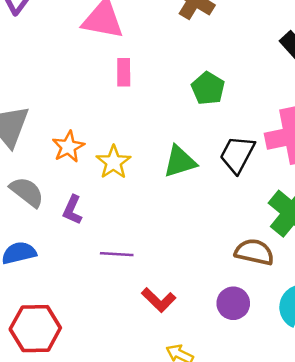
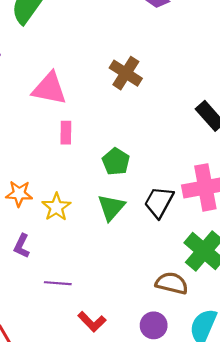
green pentagon: (208, 88) -> (116, 162), moved
orange star: (68, 147) -> (19, 194), turned 30
green triangle: (180, 162) -> (111, 207), turned -32

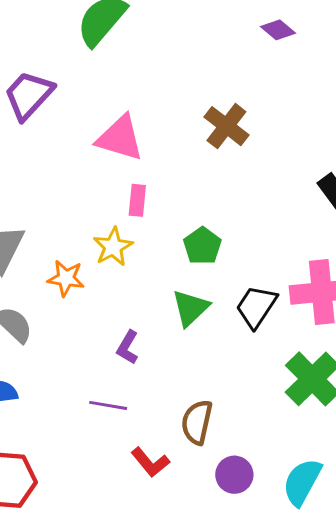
yellow star: (56, 207) -> (113, 247), moved
purple L-shape: (22, 246) -> (128, 347), moved
brown semicircle: (172, 283) -> (197, 422), moved, turned -96

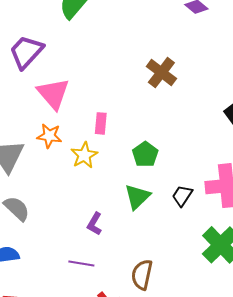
pink triangle: (120, 138) -> (53, 94), moved, turned 33
orange star: (66, 278) -> (49, 136), moved
black trapezoid: (256, 307) -> (182, 196), size x0.7

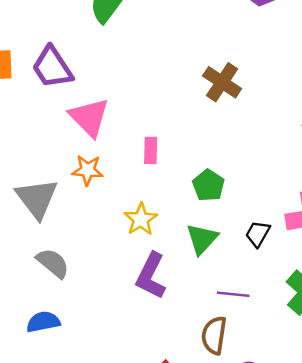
purple trapezoid: (26, 52) -> (52, 67), turned -72
yellow star: (84, 155) -> (141, 219), moved
purple L-shape: (94, 224) -> (151, 276), size x1.6
purple line: (81, 263) -> (233, 294), moved

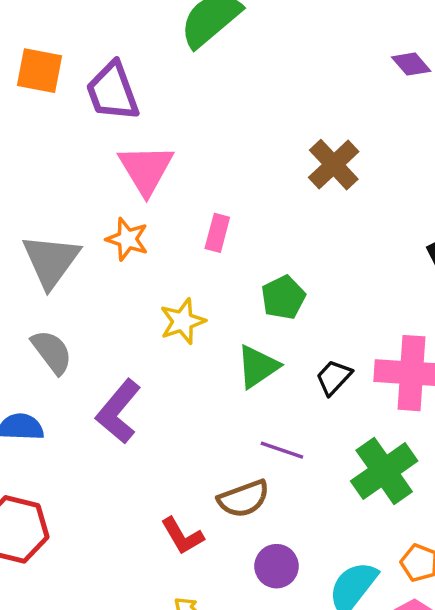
purple L-shape: (151, 276) -> (118, 411), moved
brown semicircle: (214, 335) -> (243, 499), turned -132

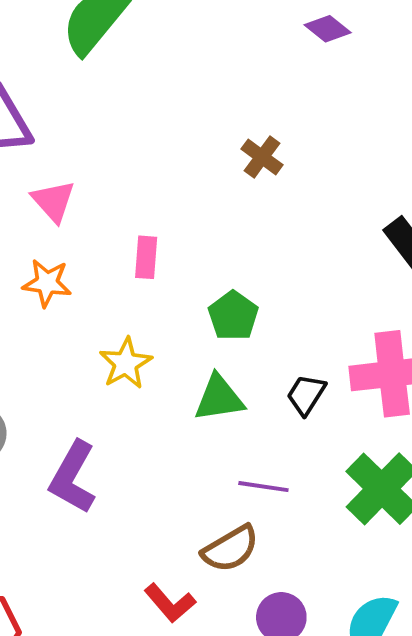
brown cross: (334, 165) -> (262, 157), size x0.7
pink triangle: (146, 169) -> (53, 201), size x0.7
green triangle: (258, 366) -> (219, 398), turned 36

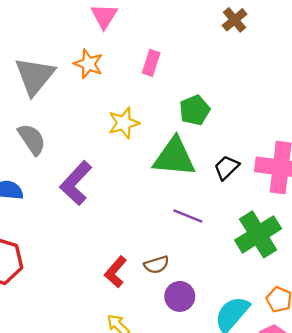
green triangle: (219, 398) -> (174, 157), size x1.4
brown semicircle: (230, 549) -> (156, 265), moved, size x0.7
red L-shape: (170, 603) -> (116, 272), turned 68

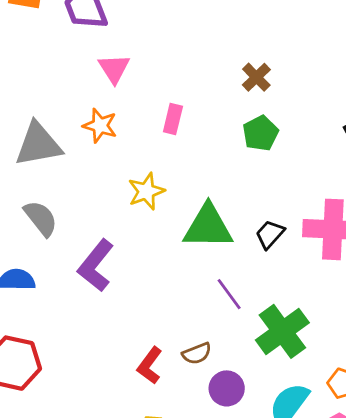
brown cross: (235, 20) -> (256, 77), moved
gray triangle: (35, 76) -> (38, 144), turned 45
green pentagon: (195, 110) -> (260, 133), moved
purple line: (188, 216) -> (229, 294), turned 36
green cross: (258, 234) -> (282, 331), moved

